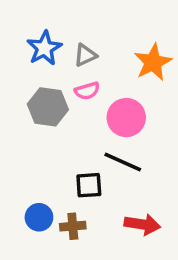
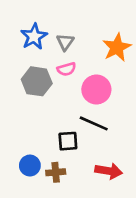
gray triangle: (85, 55) -> (65, 42), turned -30

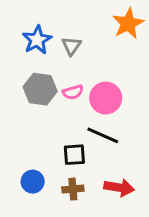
orange star: (117, 47) -> (128, 23), moved
pink semicircle: (67, 69) -> (73, 92), moved
brown cross: (56, 172) -> (73, 189), moved

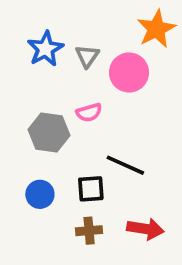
gray hexagon: (40, 89) -> (49, 132), moved
pink circle: (106, 98) -> (129, 73), moved
blue circle: (33, 182) -> (40, 194), moved

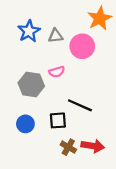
gray triangle: (87, 56) -> (56, 36), turned 49
brown cross: (89, 231) -> (68, 147), moved, turned 35

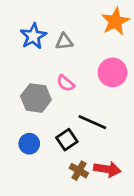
pink circle: (82, 46) -> (113, 72), moved
pink semicircle: (57, 72) -> (66, 83), turned 56
black square: (58, 120) -> (67, 140), turned -30

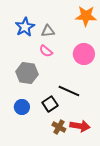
orange star: (115, 21) -> (86, 16), turned 30
pink semicircle: (66, 83) -> (46, 51), moved

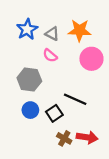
orange star: (86, 16) -> (79, 30), moved
gray triangle: (48, 31) -> (52, 34), turned 32
blue circle: (22, 107) -> (30, 110), moved

